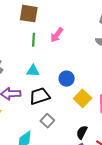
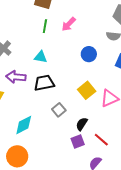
blue circle: (67, 79) -> (89, 54), moved
gray square: (47, 121) -> (59, 110), moved

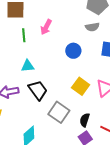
black trapezoid: (44, 83) -> (38, 90), turned 80
gray square: (59, 110) -> (59, 112), size x1.5

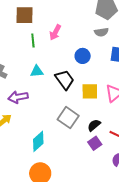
yellow square: (81, 86) -> (90, 91), turned -36
black trapezoid: (38, 90) -> (65, 80), moved
black semicircle: (85, 120) -> (94, 125), turned 32

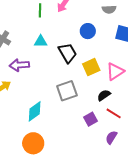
yellow square: (90, 91) -> (91, 67), turned -30
gray square: (68, 118) -> (67, 91), turned 30
black semicircle: (94, 125) -> (104, 95), moved

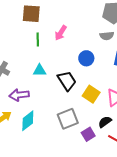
yellow square: (91, 67) -> (91, 94), turned -30
cyan diamond: (35, 111) -> (28, 121), moved
purple square: (91, 119) -> (88, 134), moved

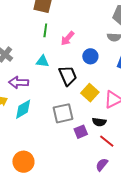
pink arrow: (61, 33) -> (68, 38), moved
black semicircle: (105, 122) -> (99, 122), turned -144

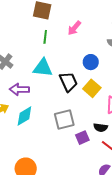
pink arrow: (68, 38) -> (74, 28), moved
cyan triangle: (42, 61) -> (43, 68), size x1.5
yellow square: (90, 93) -> (92, 88), moved

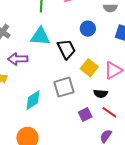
yellow square: (92, 88) -> (89, 68), moved
cyan diamond: (24, 116) -> (33, 100), moved
purple square: (82, 138) -> (85, 115), moved

